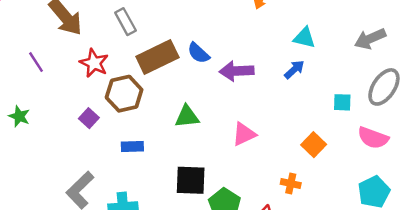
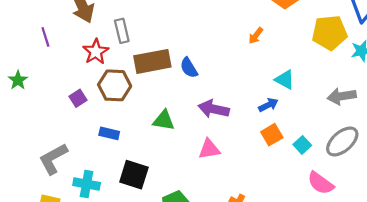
gray rectangle: (125, 22) -> (122, 31), moved
purple arrow: (237, 71) -> (214, 109), moved
cyan square: (342, 102) -> (302, 145), turned 30
orange square: (314, 145) -> (272, 135), moved
black square: (191, 180) -> (134, 175), moved

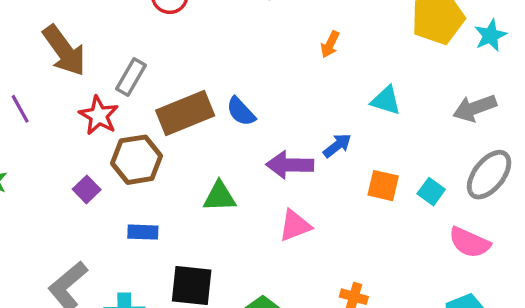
gray rectangle: (122, 31) -> (131, 77), turned 55
blue arrow: (268, 105) -> (337, 145), moved
orange square: (272, 135) -> (383, 186), turned -35

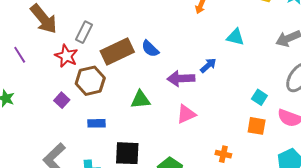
orange square: (383, 186) -> (257, 126), moved
cyan square: (431, 192) -> (259, 97), moved

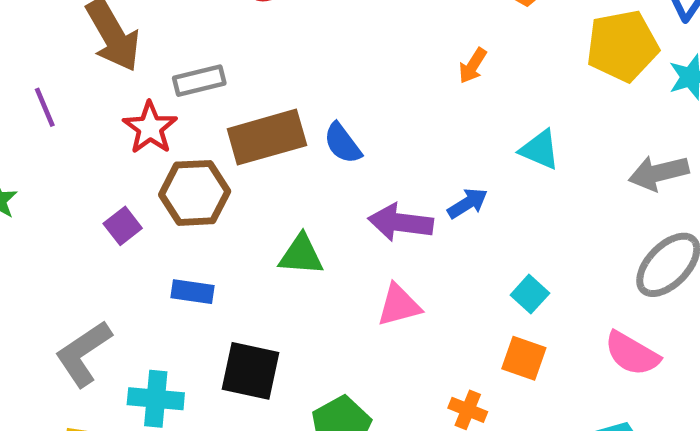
gray rectangle: (84, 32) -> (199, 81), turned 40
cyan square: (259, 97) -> (530, 294), moved
orange square: (257, 126) -> (524, 358), moved

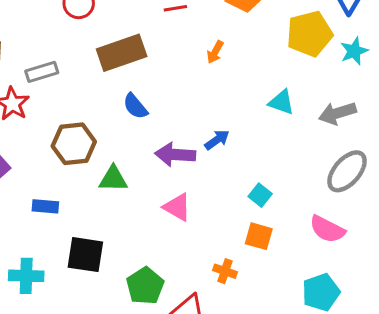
brown rectangle: (267, 137) -> (122, 53), moved
cyan triangle: (540, 150) -> (281, 102), moved
brown hexagon: (195, 193) -> (74, 144), moved
pink triangle: (399, 305) -> (177, 207), turned 48

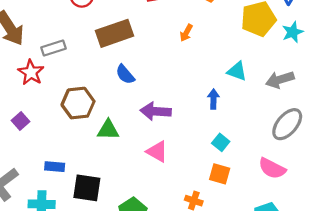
blue arrow: (217, 140) -> (213, 99), moved, turned -54
blue rectangle: (45, 206) -> (55, 167), moved

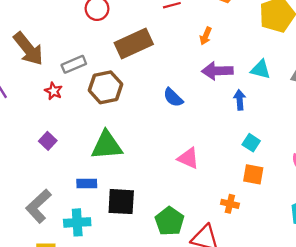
red star: (31, 72) -> (54, 91), size x0.7
blue semicircle: (125, 74) -> (173, 97), moved
brown hexagon: (78, 103) -> (106, 87), moved
purple arrow: (156, 111) -> (217, 71), moved
green triangle: (108, 130) -> (107, 145), moved, size x1.4

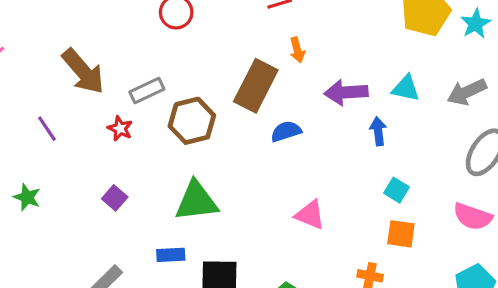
orange arrow: (206, 36) -> (297, 50), moved, turned -36
brown rectangle: (134, 44) -> (256, 86), moved, turned -36
blue semicircle: (173, 97) -> (286, 131), turned 120

